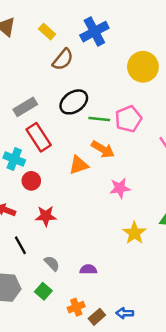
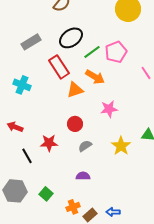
green line: (99, 119) -> (92, 52), turned -42
red rectangle: (39, 137) -> (59, 67), moved
red circle: (31, 181) -> (75, 124), moved
red star: (46, 216) -> (49, 143), moved
gray semicircle: (52, 263) -> (85, 146), moved, turned -80

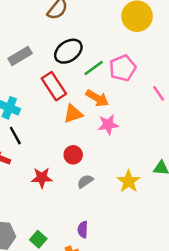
pink star: (109, 109) -> (108, 125), moved
black line: (27, 156) -> (15, 136), moved
purple semicircle: (83, 176) -> (83, 230), moved, turned -88

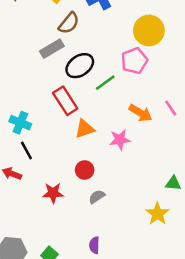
gray rectangle: (20, 56) -> (52, 49), moved
pink pentagon: (123, 68) -> (134, 61), moved
orange arrow: (97, 98) -> (140, 113), moved
yellow star: (129, 181) -> (157, 214), moved

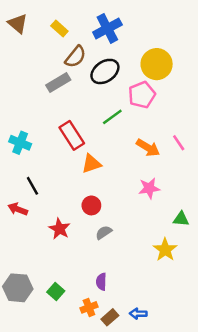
black ellipse: (80, 66) -> (105, 71), moved
cyan cross: (20, 123) -> (20, 143), moved
pink star: (120, 140) -> (149, 188), moved
red star: (53, 193) -> (59, 229), turned 30

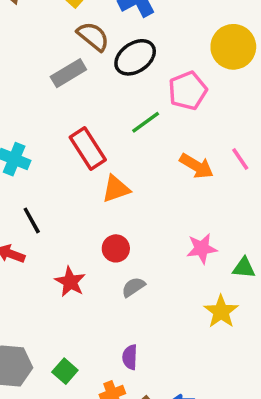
brown semicircle: (75, 57) -> (93, 36), turned -90
yellow circle: (157, 64) -> (233, 47), moved
pink star: (149, 188) -> (202, 248), moved

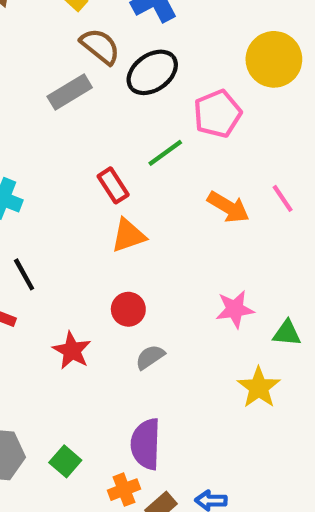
red rectangle: (88, 149) -> (113, 185), moved, size x0.7
purple semicircle: (130, 357) -> (146, 444), size x1.6

